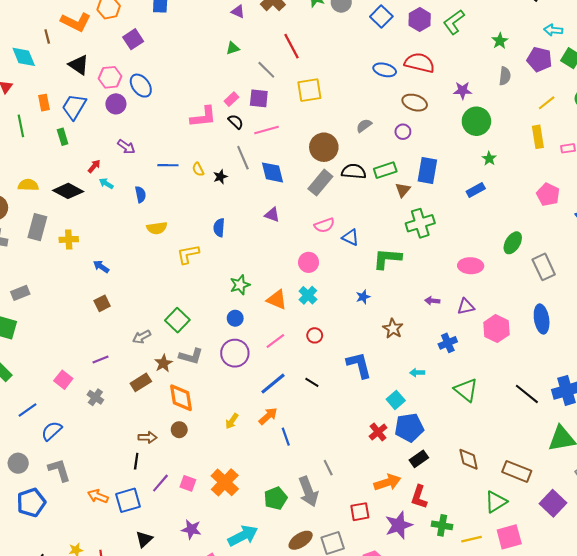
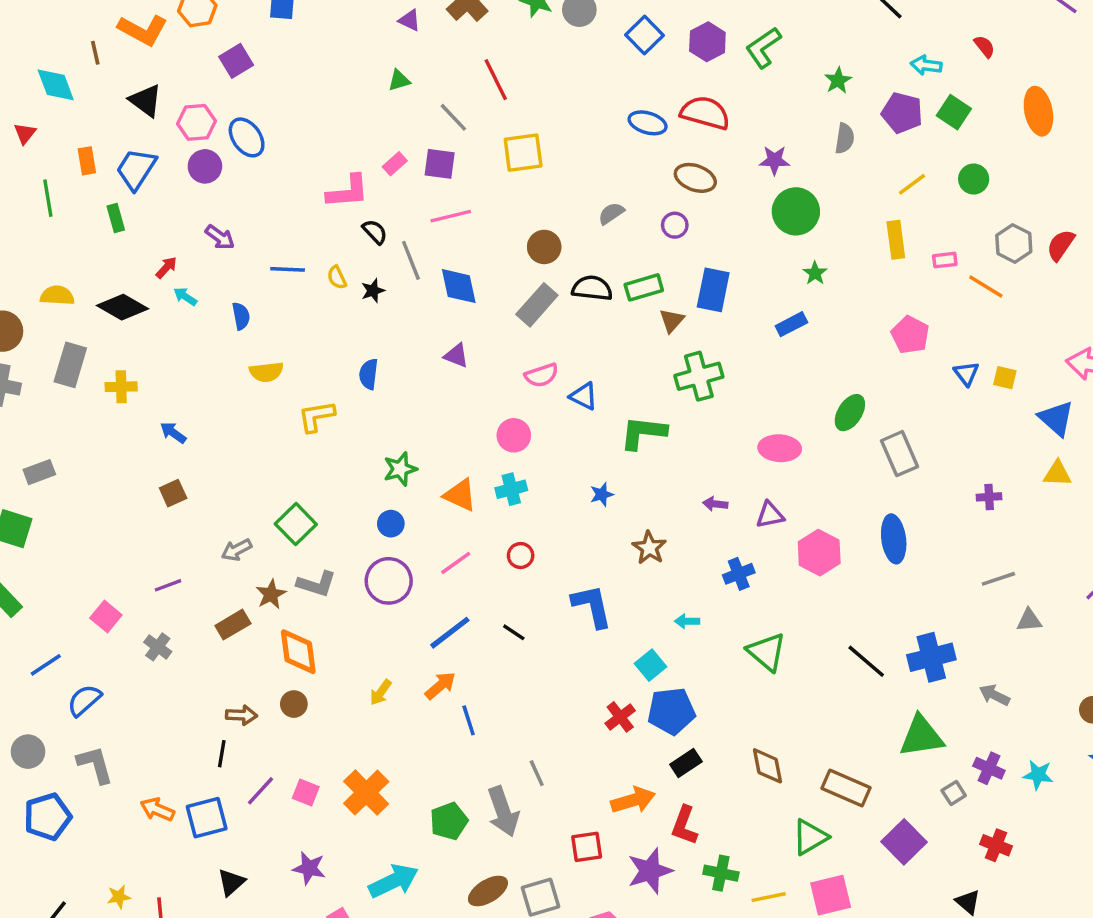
black semicircle: (236, 122) -> (375, 232), moved
brown circle: (324, 147) -> (544, 247), size x0.7
cyan cross: (308, 295) -> (511, 489), turned 30

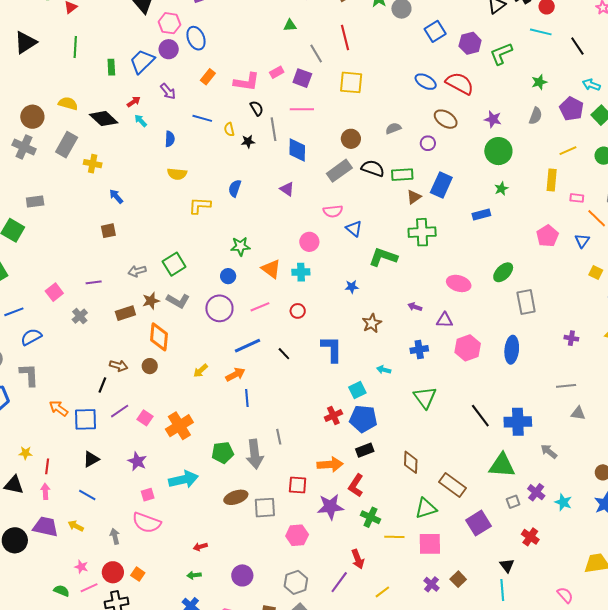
orange rectangle: (87, 161) -> (208, 77), moved, turned 35
blue trapezoid: (136, 169) -> (142, 61), moved
blue triangle: (966, 373) -> (582, 241), moved

